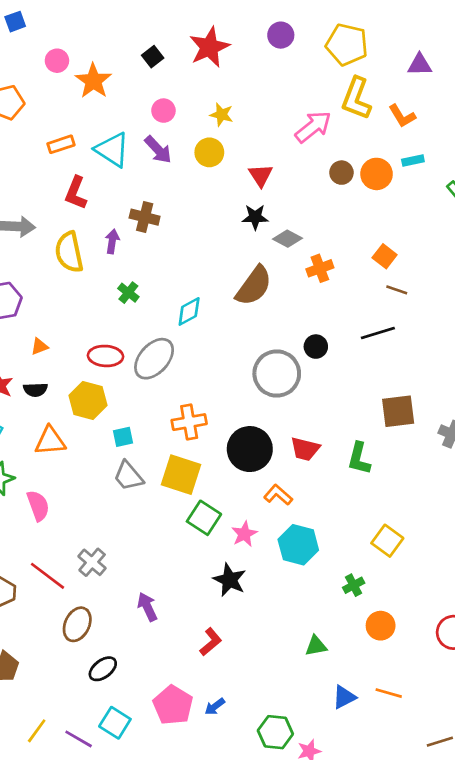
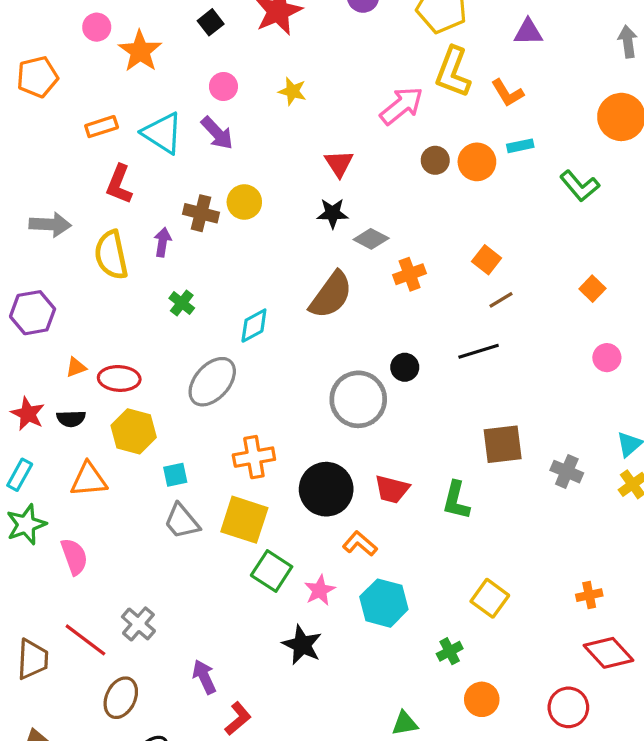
yellow circle: (209, 152) -> (244, 202), moved
brown line: (397, 290) -> (501, 300), turned -50
red ellipse: (105, 356) -> (119, 378), moved
red L-shape: (211, 642) -> (238, 719), moved

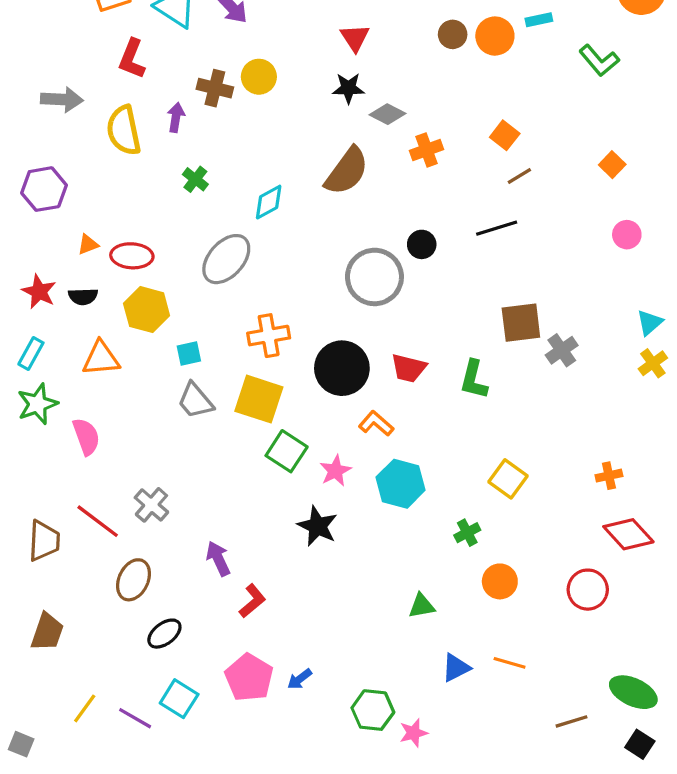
gray cross: (567, 472) -> (562, 350), moved, turned 32

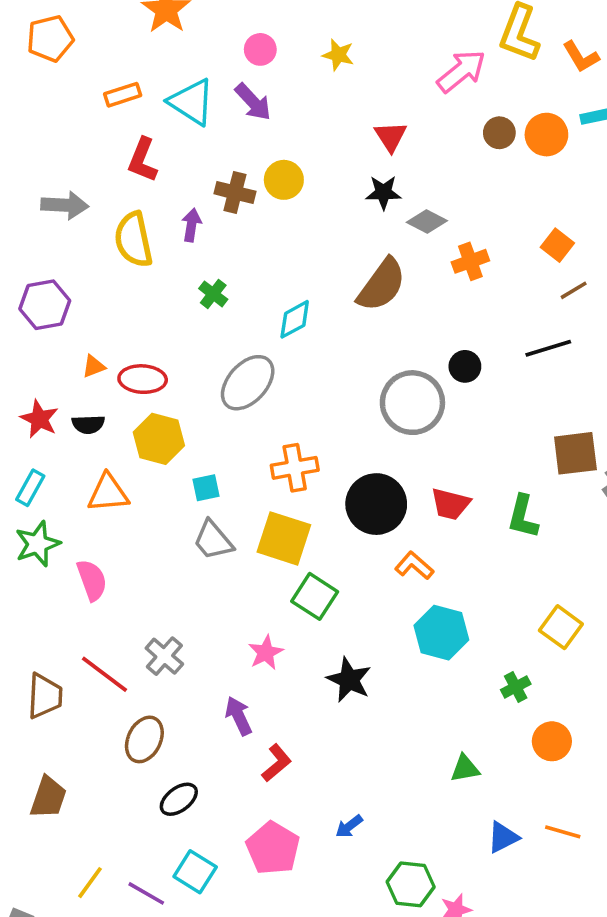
pink star: (335, 471) -> (266, 653), moved
blue arrow: (300, 679) -> (349, 826), moved

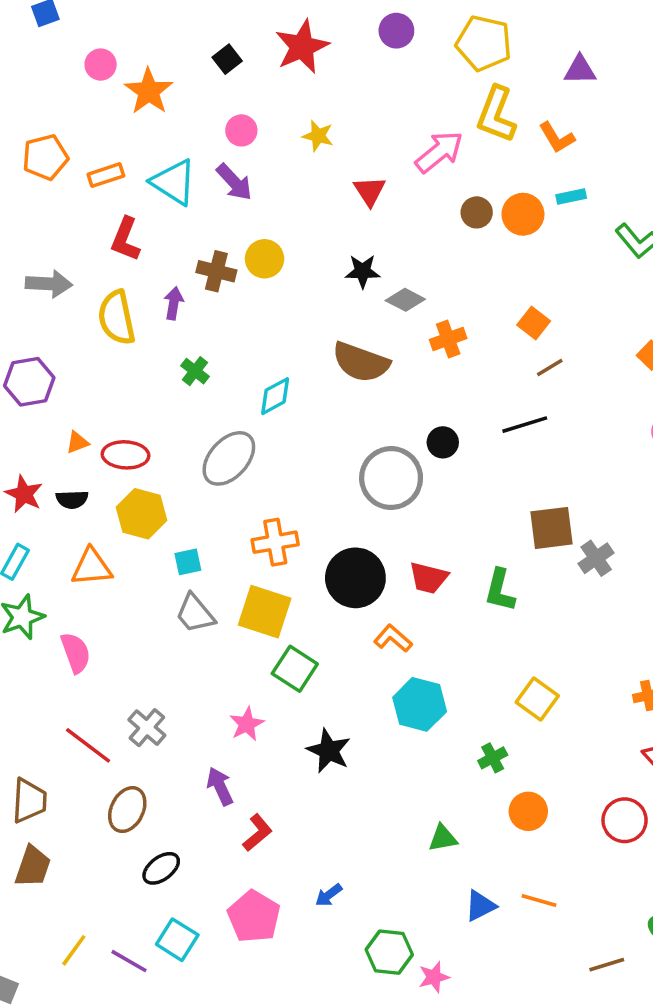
orange pentagon: (50, 39) -> (45, 157), moved
red triangle: (391, 136) -> (370, 191), moved
brown semicircle: (382, 285) -> (361, 362), turned 74
brown trapezoid: (45, 696) -> (29, 801), moved

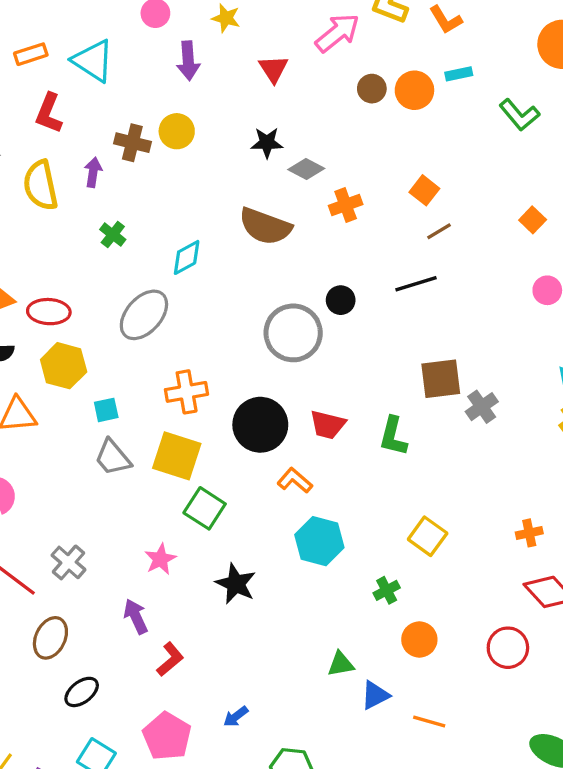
purple arrow: (234, 182) -> (188, 61), moved, turned 39
blue triangle: (480, 906) -> (375, 695), moved

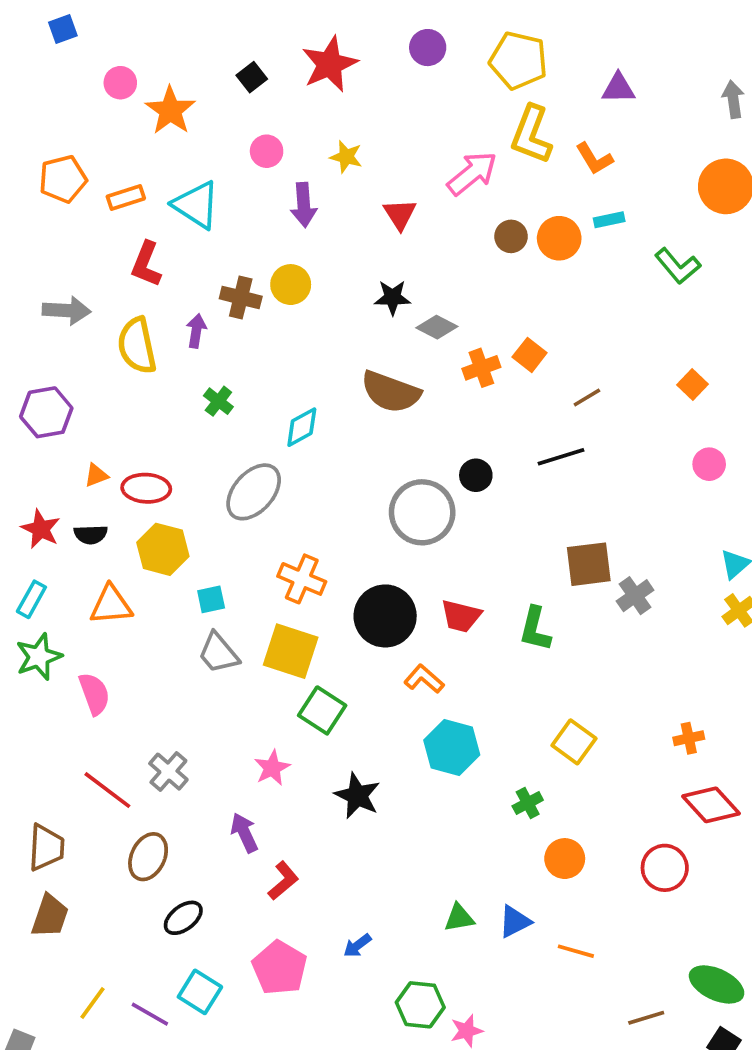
orange square: (424, 190) -> (530, 355), moved
orange cross: (187, 392) -> (302, 579), turned 33
green triangle: (341, 664) -> (459, 918), moved

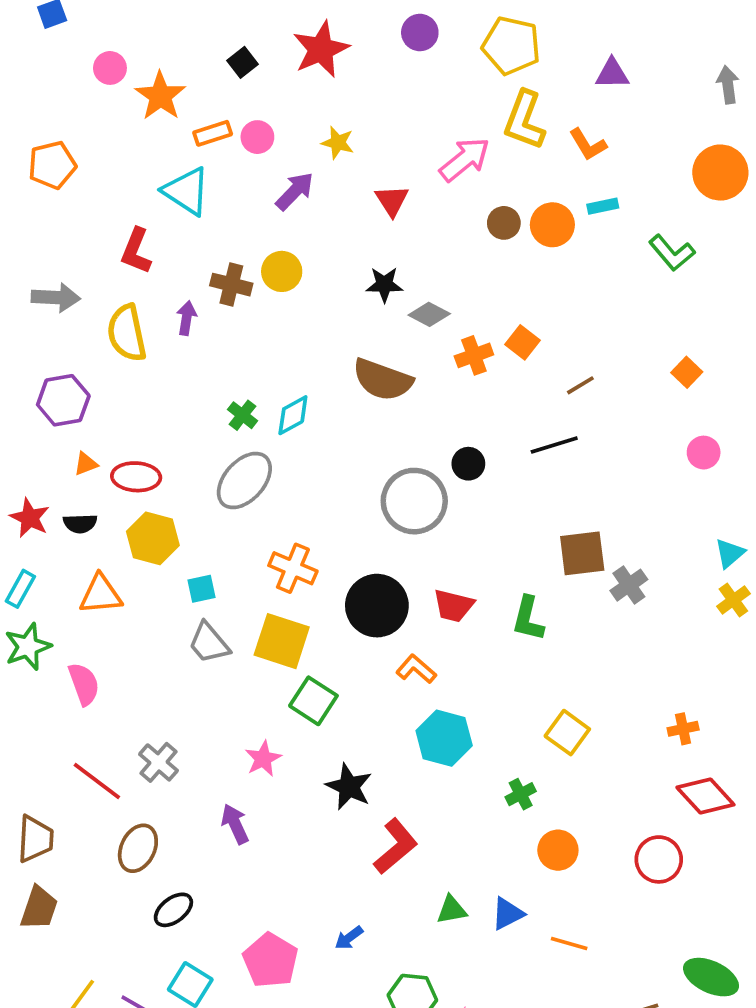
orange rectangle: (126, 198) -> (213, 133), moved
purple arrow: (304, 205) -> (295, 191), turned -132
green cross: (218, 401) -> (242, 415), moved
purple hexagon: (46, 412) -> (63, 400), moved
red L-shape: (283, 881) -> (396, 846), moved, size x1.4

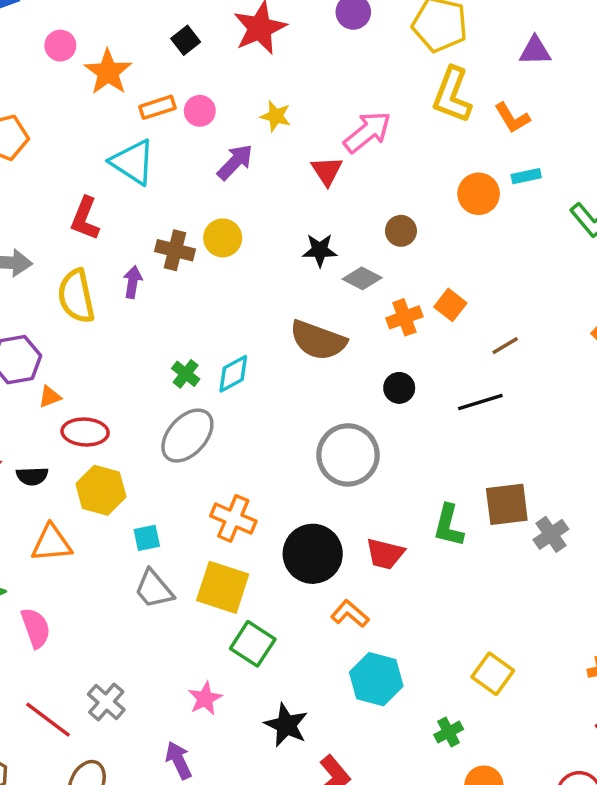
pink arrow: (465, 159) -> (367, 132), moved
brown circle: (504, 223) -> (401, 231), moved
orange triangle: (86, 464) -> (50, 397), moved
black circle: (468, 464) -> (399, 388), moved
green L-shape: (528, 619) -> (449, 526), moved

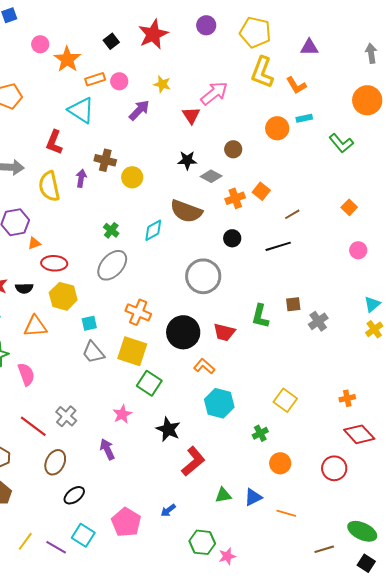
yellow circle: (223, 238) -> (132, 177), moved
cyan diamond: (233, 374) -> (153, 230), moved
brown square: (507, 504) -> (293, 304), size x0.6

